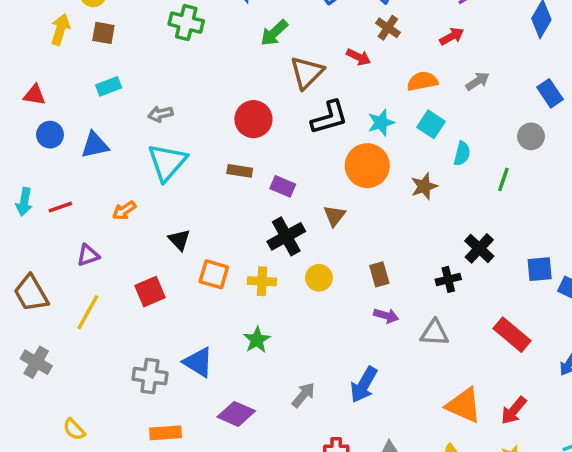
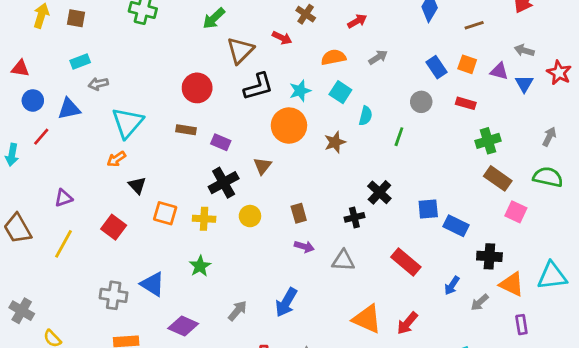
gray arrow: (160, 114) -> (98, 84), moved
red line: (60, 207) -> (41, 137), moved, turned -30
orange arrow: (124, 211) -> (116, 159), moved
red square: (150, 292) -> (114, 227), turned -30
gray cross: (36, 362) -> (22, 311), moved

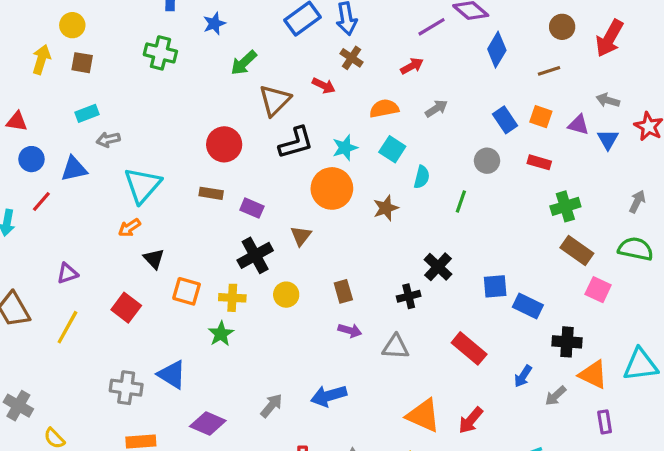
green star: (200, 266) -> (221, 334), moved
blue arrow: (286, 302) -> (329, 396), turned 44

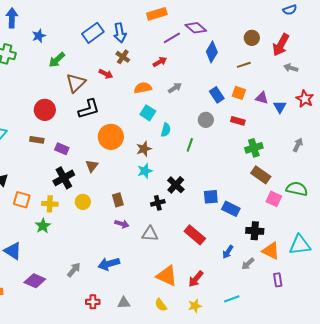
gray arrow: (608, 100) -> (291, 68), moved
cyan star: (345, 148) -> (145, 171), moved
green semicircle: (636, 249) -> (297, 189), moved

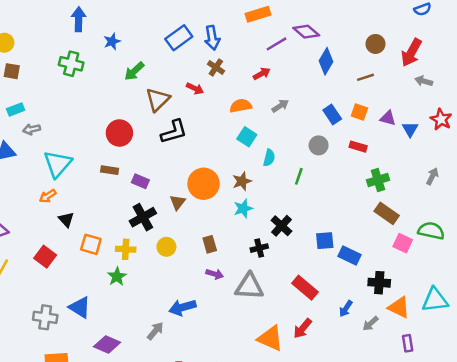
orange circle: (111, 137) -> (204, 184), moved
gray triangle: (150, 234) -> (249, 286), size x1.4
blue arrow: (109, 264) -> (183, 307), moved
red arrow: (196, 279) -> (302, 328), moved

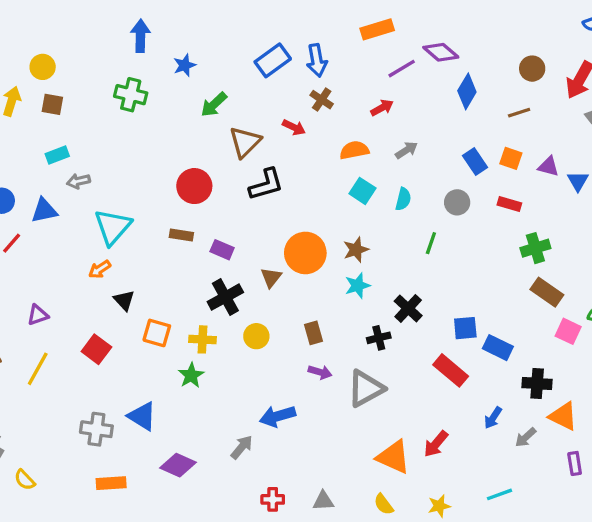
cyan semicircle: (269, 158) -> (403, 199), moved
gray triangle: (249, 286) -> (366, 388), turned -32
red rectangle: (305, 288) -> (451, 370), moved

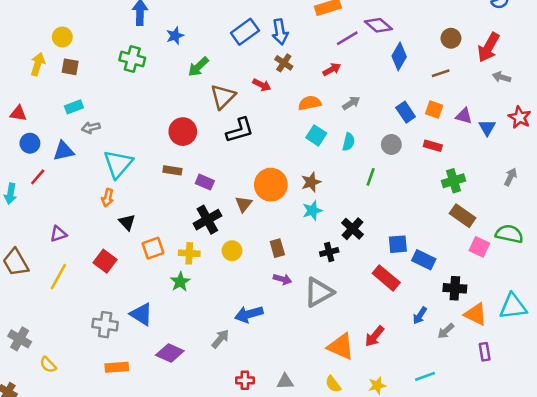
orange arrow: (100, 269) -> (108, 198), turned -42
orange square: (157, 333) -> (153, 248), turned -35

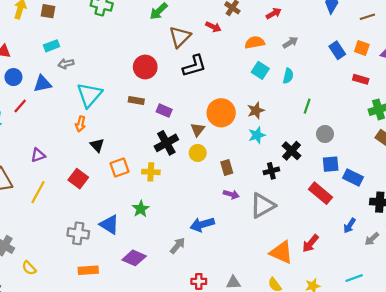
gray circle: (391, 144) -> (325, 134), moved
yellow circle: (232, 251) -> (198, 153), moved
green star: (180, 282) -> (141, 209), moved

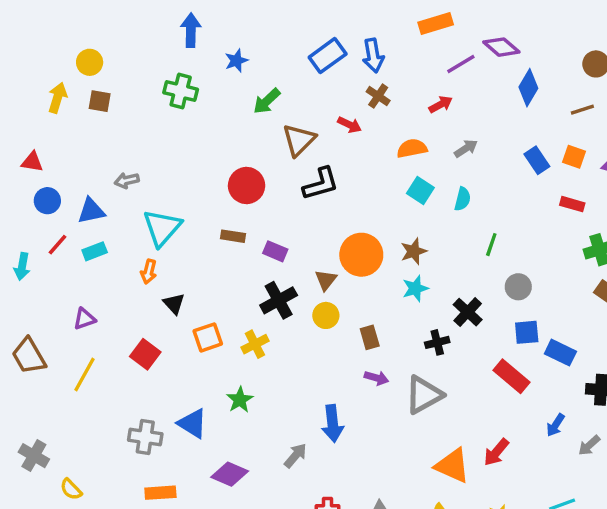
cyan rectangle: (51, 46) -> (95, 251), moved
yellow cross: (151, 172) -> (255, 344), turned -30
blue arrow: (202, 224) -> (333, 423), turned -80

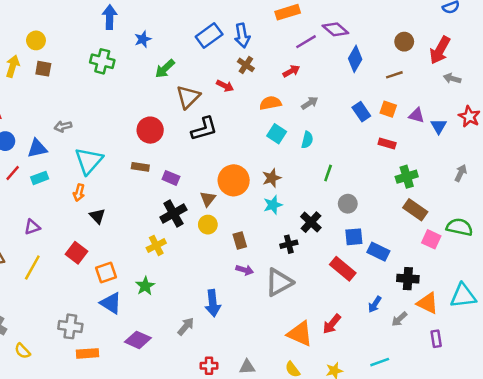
orange square: (208, 337) -> (106, 272), moved
gray cross: (145, 437) -> (70, 326), moved

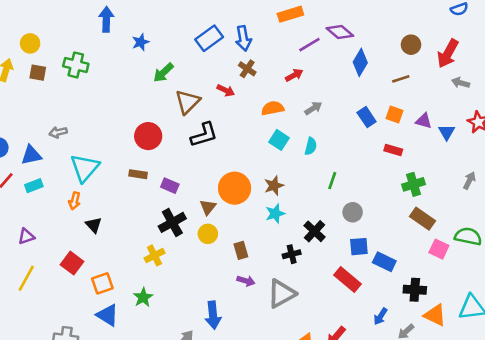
green cross: (102, 61) -> (76, 65), moved

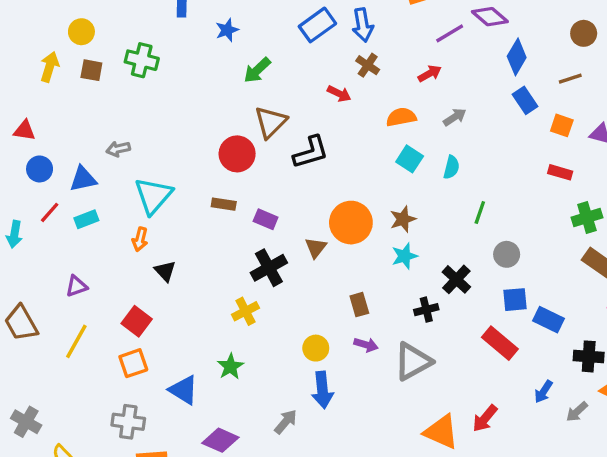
brown triangle: (188, 102) -> (271, 122), moved
blue rectangle: (367, 117) -> (525, 100), moved
yellow circle: (208, 234) -> (316, 348), moved
orange square: (102, 283) -> (133, 363), moved

